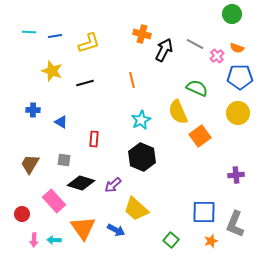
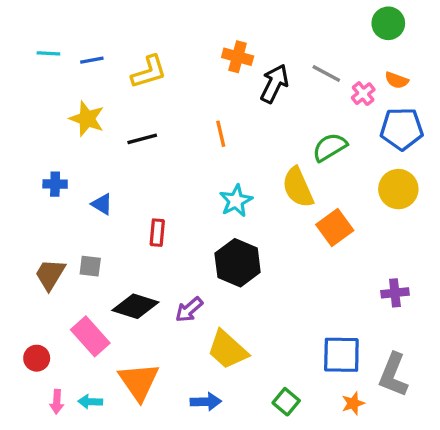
green semicircle: (197, 88) -> (330, 147), turned -55
gray square: (64, 160) -> (90, 266), moved
blue arrow: (116, 230) -> (206, 402), moved, turned -30

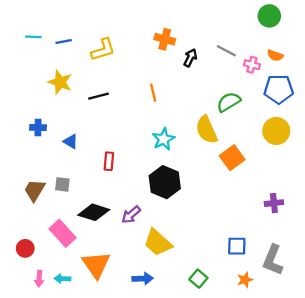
black arrow: (274, 84) -> (190, 58), size x0.7
pink cross: (363, 94) -> (252, 65), turned -35
blue square: (341, 355) -> (237, 246), size x0.7

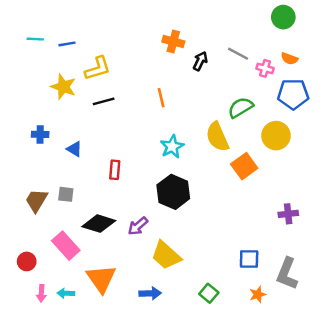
yellow L-shape: (103, 50) -> (98, 68), moved
yellow circle: (276, 131) -> (276, 136), moved

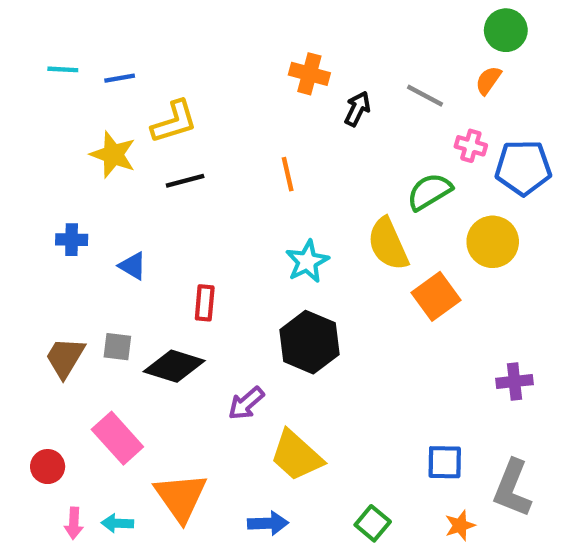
orange semicircle: (289, 59) -> (488, 80), moved, turned 105
pink cross: (265, 68) -> (471, 146), moved
black diamond: (99, 224) -> (174, 366), moved

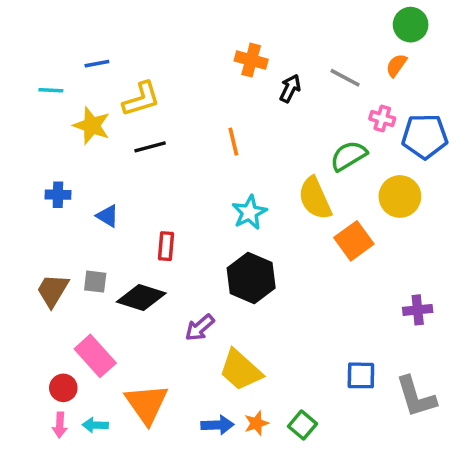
cyan line: (63, 69) -> (51, 90), moved
red circle: (48, 467) -> (63, 388), moved
gray L-shape: (512, 488) -> (416, 397), turned -39
orange star: (460, 525) -> (256, 423), moved

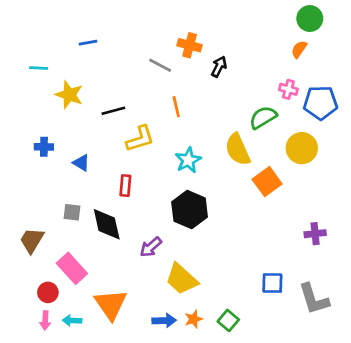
blue line: (97, 64) -> (88, 43), moved
gray line: (345, 78) -> (160, 65), moved
yellow L-shape: (141, 99) -> (140, 139), moved
brown trapezoid: (53, 290) -> (32, 240), moved
black diamond: (141, 297) -> (107, 224), turned 60

